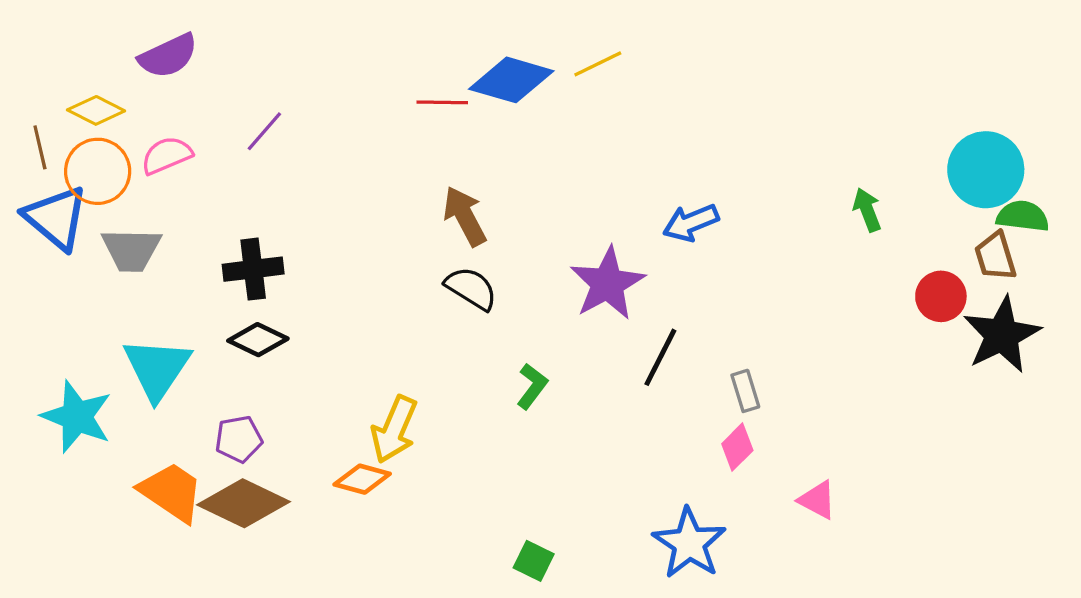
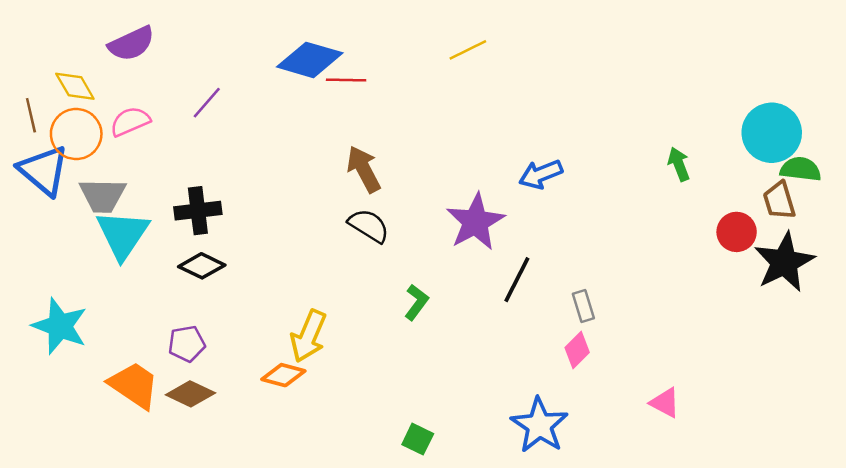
blue diamond: (511, 80) -> (310, 60), moved
yellow diamond: (96, 110) -> (75, 86), turned 33
cyan triangle: (157, 369) -> (123, 234), moved
pink triangle: (817, 500) -> (665, 403), moved
brown diamond: (244, 503) -> (190, 394), size x0.7

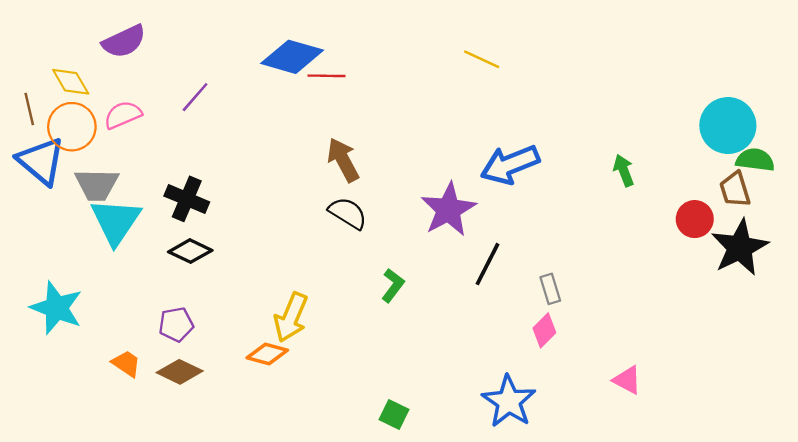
yellow line: (468, 50) -> (482, 59), moved, turned 51
green arrow: (679, 164) -> (624, 171), moved
blue arrow: (541, 174) -> (510, 165), size x1.4
black cross: (198, 211) -> (187, 199), turned 30
orange trapezoid: (134, 385) -> (126, 364), size x0.6

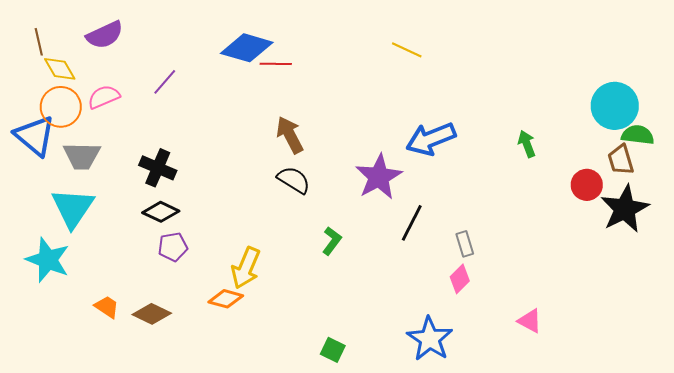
brown line: (29, 109) -> (39, 42), moved
cyan triangle: (116, 221) -> (73, 208), moved
purple pentagon: (176, 324) -> (173, 247), moved

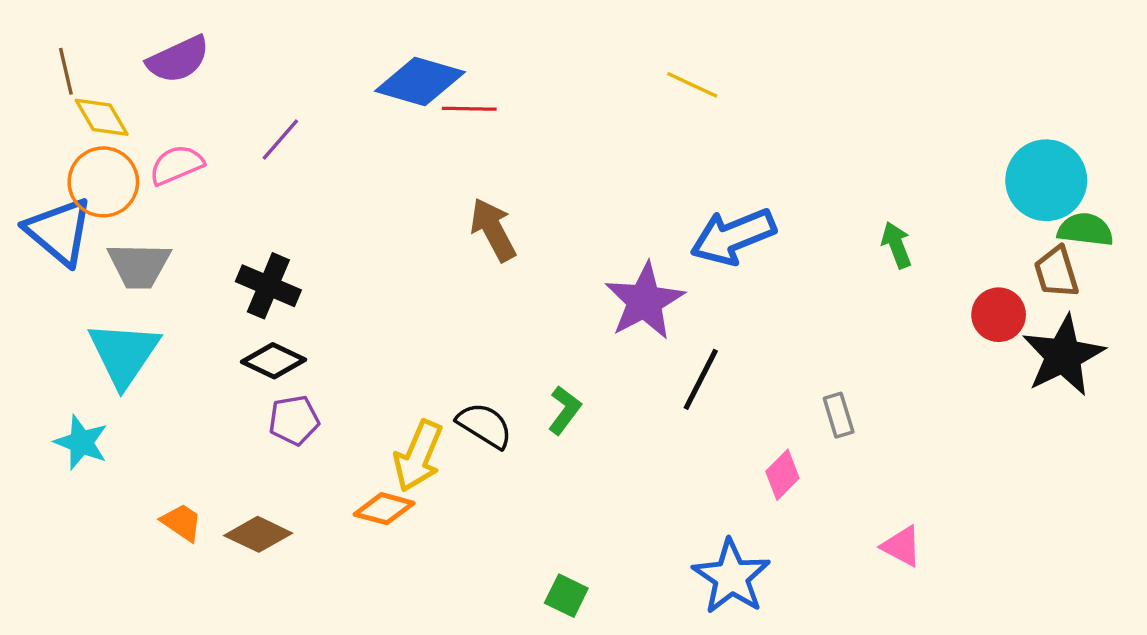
black semicircle: (294, 180) -> (485, 425), moved
gray rectangle: (465, 244) -> (839, 415), moved
cyan star: (48, 260) -> (81, 442), size x0.7

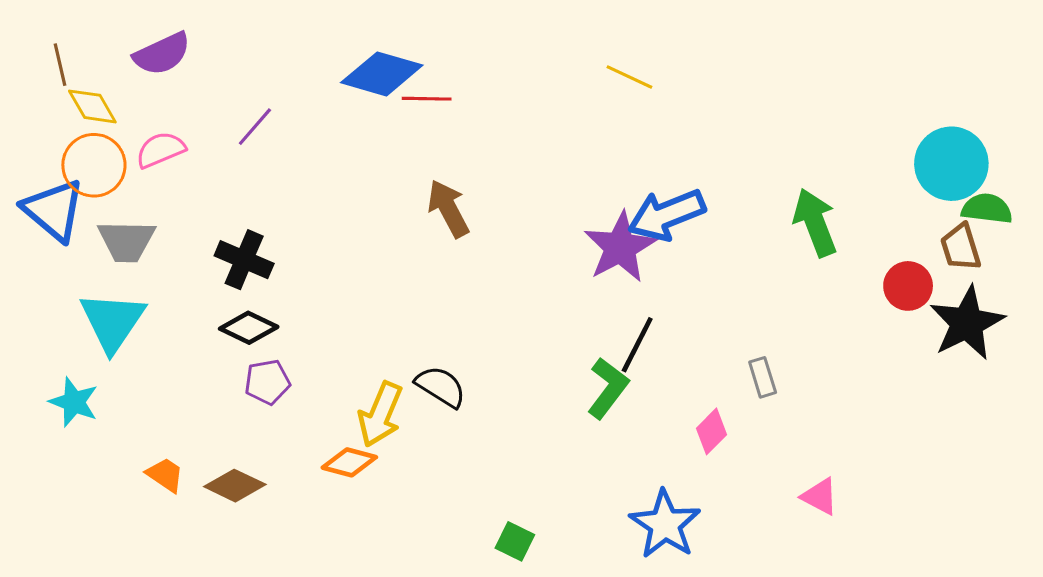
green arrow: (896, 245) -> (815, 223), size x1.6
purple star: (645, 301) -> (620, 247), moved
green L-shape: (565, 410) -> (608, 388), moved, size x1.4

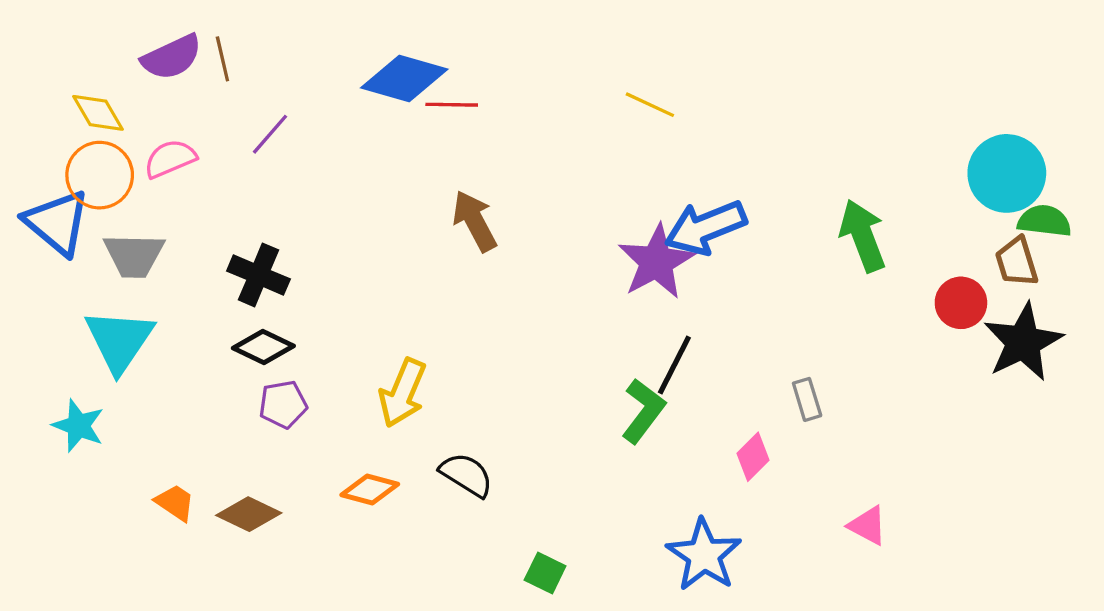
brown line: (60, 65) -> (222, 59), moved
yellow line: (629, 77) -> (650, 105), moved
black semicircle: (441, 387) -> (466, 475), moved
yellow arrow: (380, 414) -> (403, 393), moved

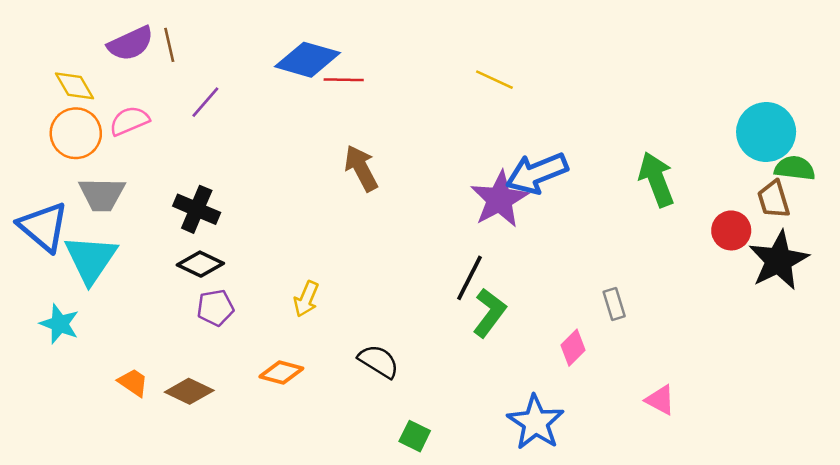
blue triangle: (57, 223) -> (43, 227), moved
black line: (674, 365) -> (470, 278), moved
yellow arrow: (403, 393) -> (306, 299), size x0.7
black semicircle: (466, 475) -> (379, 361), moved

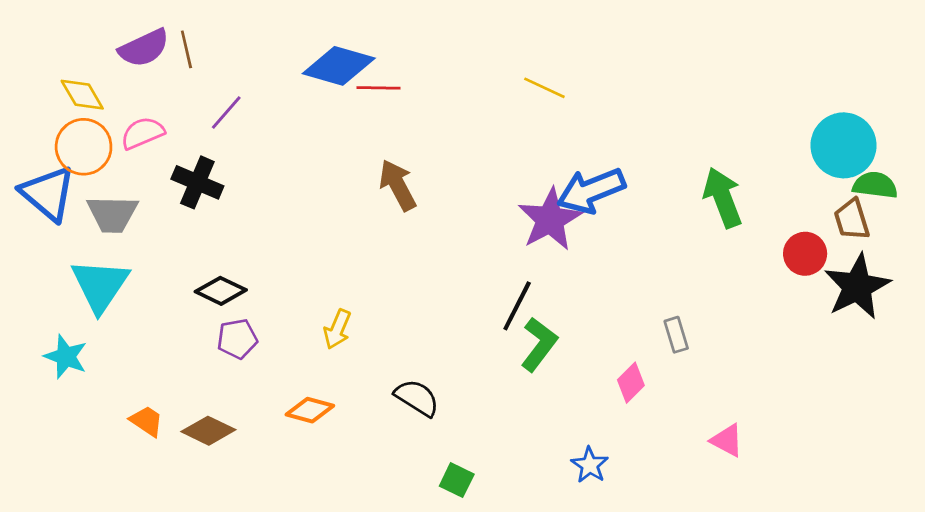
black cross: (197, 209) -> (197, 182), moved
blue triangle: (43, 227) -> (48, 193), moved
blue star: (536, 422) -> (590, 465), size x0.6

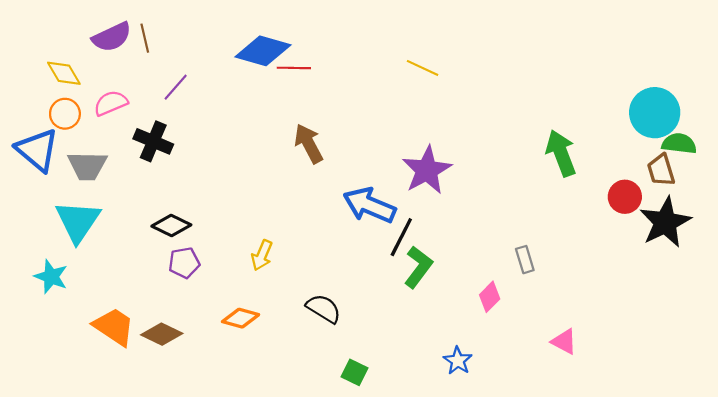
orange circle: (84, 147) -> (65, 114), size x0.7
blue arrow: (591, 191) -> (369, 205), moved, turned 45
orange trapezoid: (147, 421) -> (114, 327), size x1.6

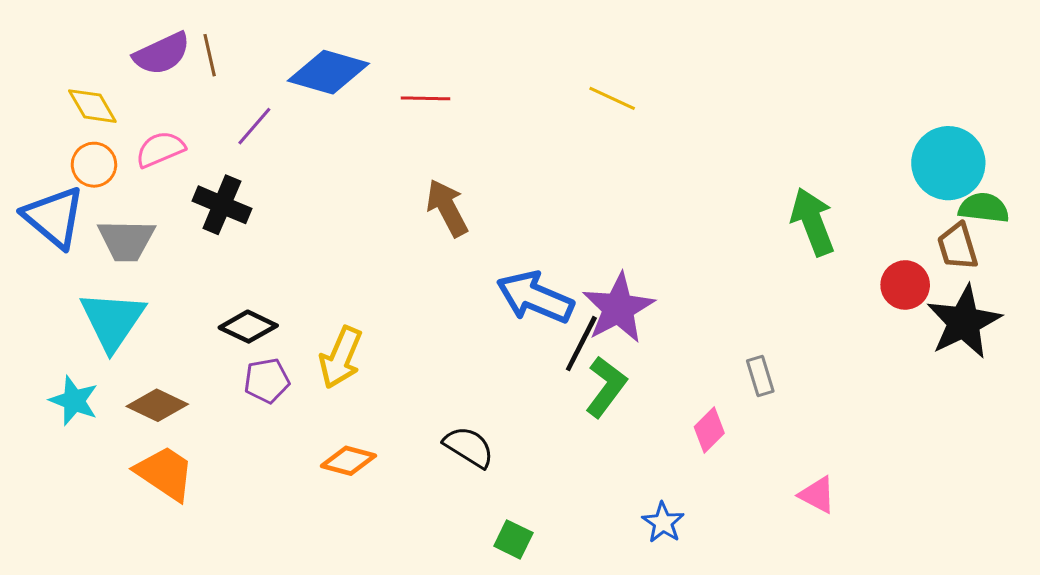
blue diamond: (263, 51) -> (328, 72), moved
purple star: (427, 170) -> (618, 308), moved
yellow arrow: (262, 255) -> (341, 357), moved, size x1.4
brown diamond: (162, 334) -> (157, 405), moved

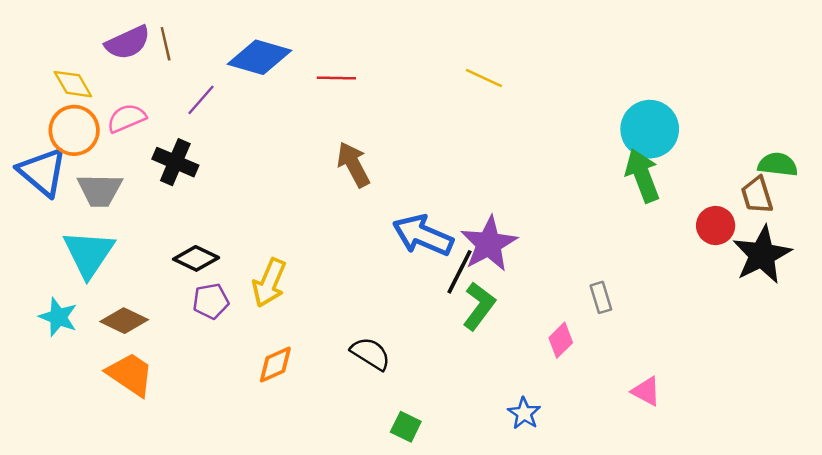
cyan circle: (948, 163) -> (650, 129), moved
orange circle: (94, 165) -> (74, 130), size x1.4
orange diamond: (348, 461) -> (275, 365), turned -39

